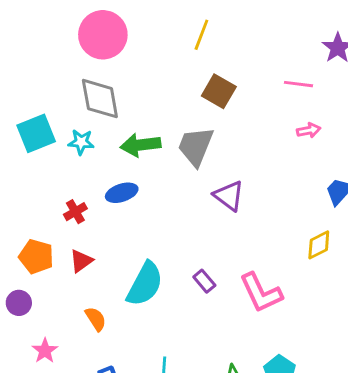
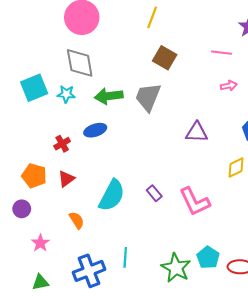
purple triangle: (229, 196) -> (197, 132), moved, turned -35

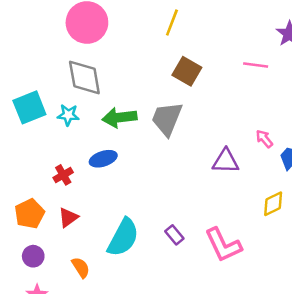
pink arrow: (229, 86) -> (264, 139), moved, turned -119
orange pentagon: (34, 176) -> (29, 214), turned 30
purple circle: (22, 209) -> (33, 256), moved

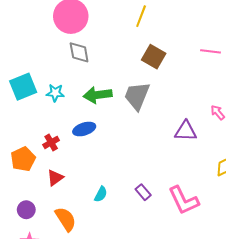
gray diamond: (84, 77) -> (79, 52), moved, size x0.7
orange pentagon: (29, 214) -> (23, 159), moved
cyan semicircle: (123, 237) -> (101, 194), size x0.5
orange semicircle: (81, 267) -> (66, 219), size x1.4

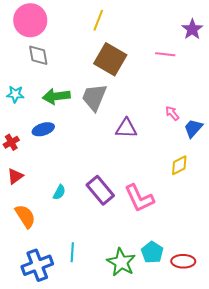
brown square: (154, 57) -> (110, 59), size x1.4
purple triangle: (186, 131) -> (126, 128), moved
purple rectangle: (143, 192) -> (100, 190), size x1.8

